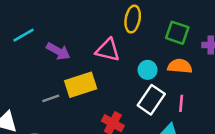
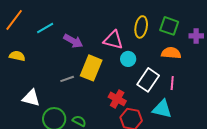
yellow ellipse: (133, 19) -> (141, 27), moved
cyan circle: (148, 70) -> (128, 59), moved
yellow rectangle: (81, 85) -> (91, 68), turned -50

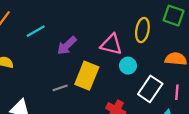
green square: (169, 26) -> (174, 16), moved
purple arrow: (73, 41) -> (67, 46), turned 108

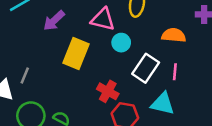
gray line: (60, 88) -> (25, 75), moved, turned -48

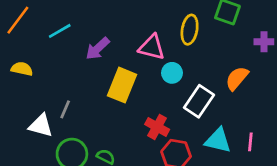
orange semicircle: (174, 35) -> (237, 78), moved, turned -55
pink line: (175, 72) -> (250, 142), moved

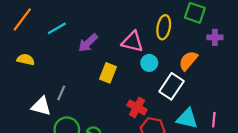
purple cross: (264, 42) -> (215, 37), moved
orange semicircle: (237, 78) -> (188, 61), moved
yellow rectangle: (122, 85) -> (108, 73), size x0.7

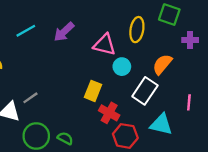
purple arrow: (88, 43) -> (64, 32), moved
yellow rectangle: (108, 73) -> (93, 91), moved
gray line: (61, 93) -> (30, 98), turned 32
pink line: (214, 120) -> (189, 102), moved

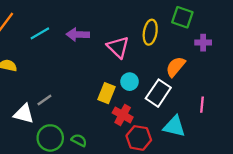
purple arrow: (64, 32) -> (78, 34), turned 45
pink triangle: (104, 45) -> (118, 47), turned 30
cyan circle: (122, 67) -> (130, 82), moved

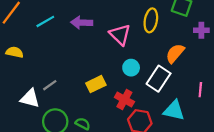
yellow rectangle: (107, 93) -> (96, 84), moved, turned 42

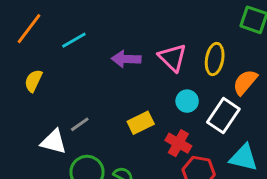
yellow ellipse: (151, 20) -> (215, 59), moved
purple arrow: (82, 23) -> (126, 59), moved
yellow semicircle: (15, 52) -> (33, 81), turned -77

